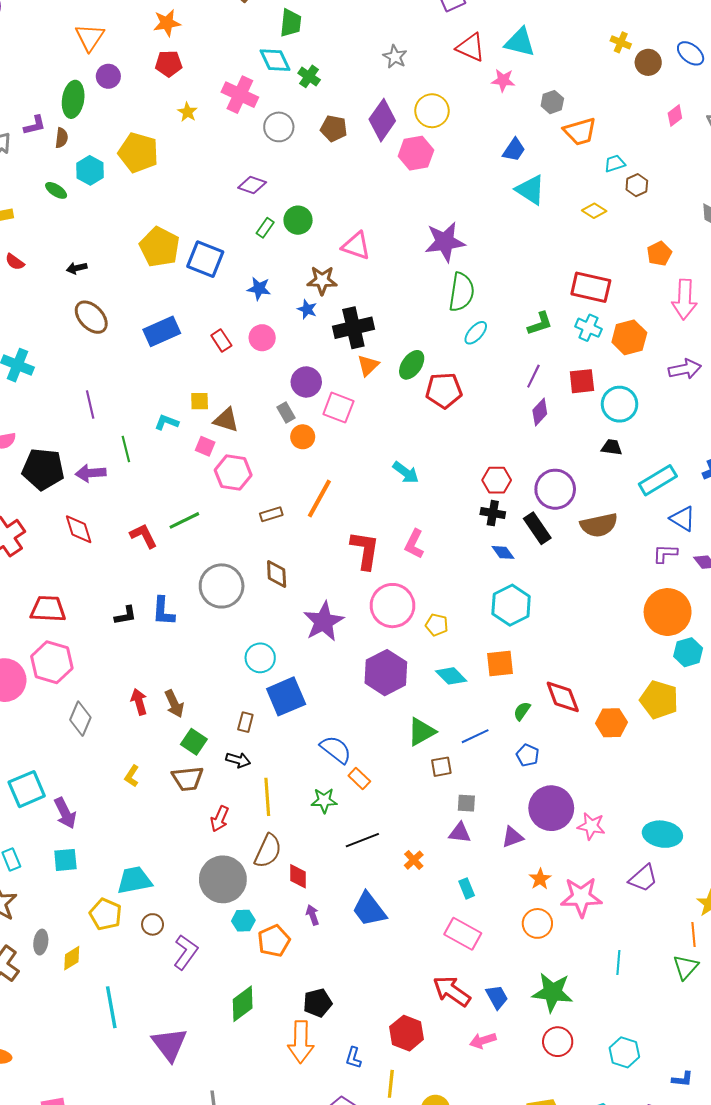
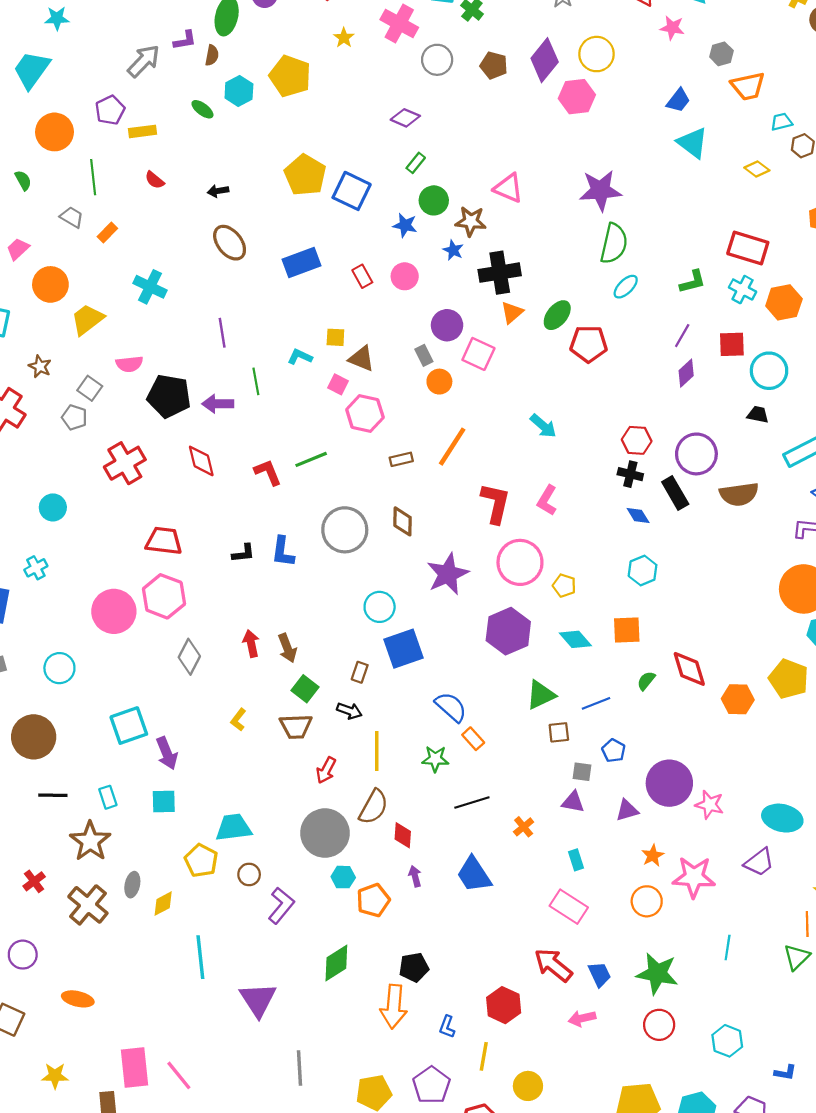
green circle: (298, 220) -> (434, 200), moved
cyan hexagon: (511, 605) -> (643, 571), size x0.7
blue pentagon: (528, 755) -> (614, 751), moved

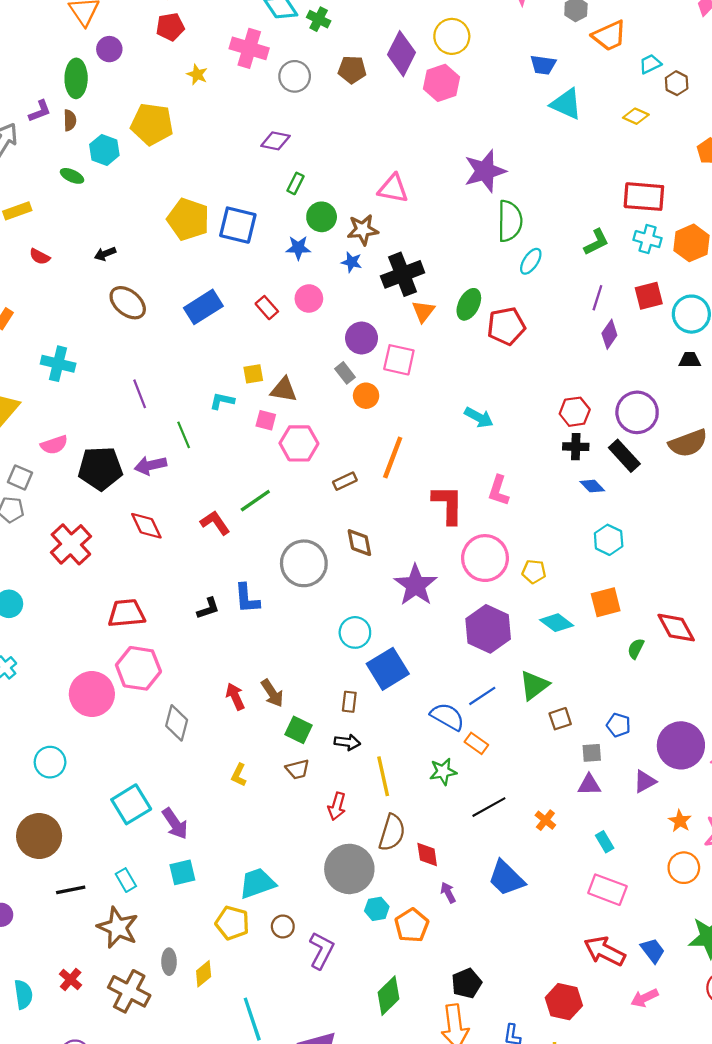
blue trapezoid: (678, 100) -> (543, 65), turned 72
blue line: (596, 703) -> (482, 696), moved
brown trapezoid: (296, 726) -> (297, 769), size x0.7

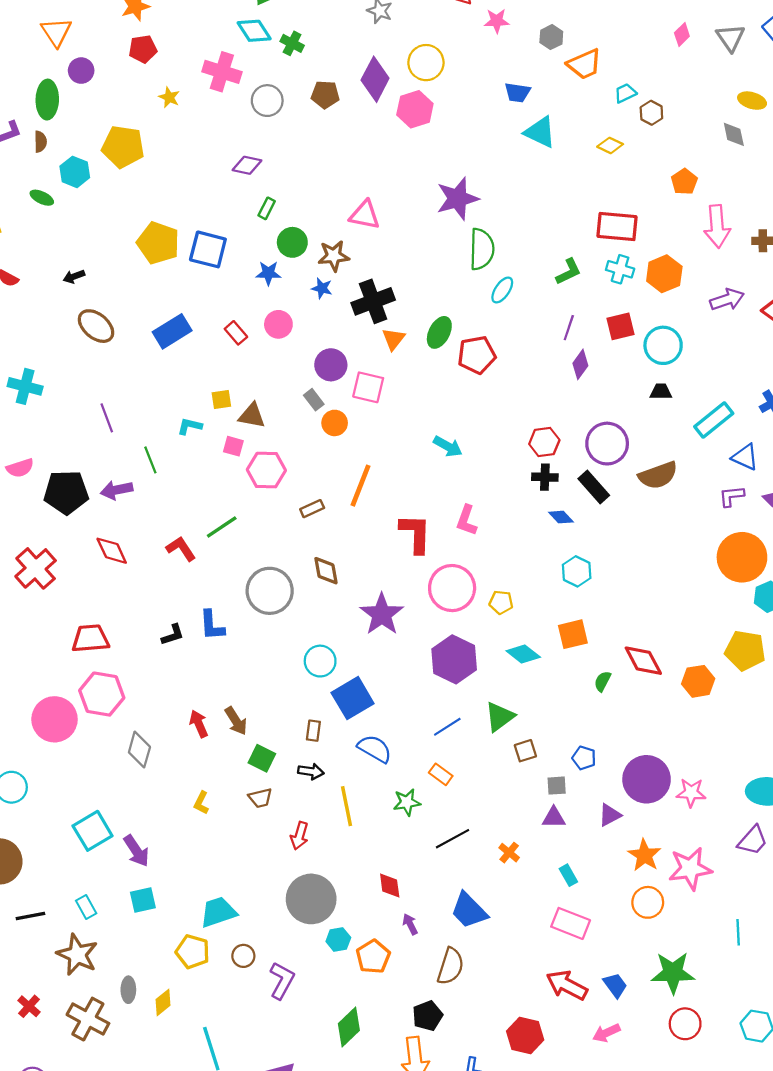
blue semicircle: (447, 717) -> (375, 749), moved
orange star: (680, 821) -> (644, 855), size x1.4
brown semicircle: (392, 833) -> (451, 966), moved

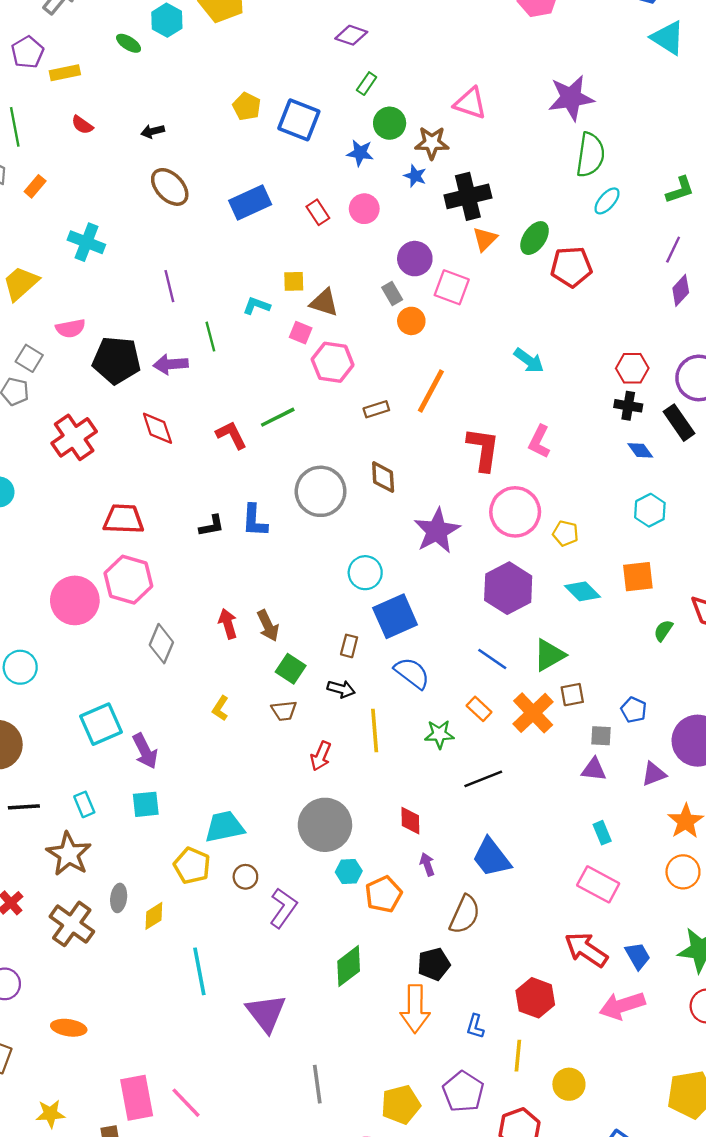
yellow pentagon: (158, 243) -> (247, 107), size x0.6
blue line: (447, 727) -> (492, 659), turned 60
orange cross: (509, 853) -> (533, 713), moved, size x1.8
pink arrow: (606, 1033) -> (622, 1006), size x1.5

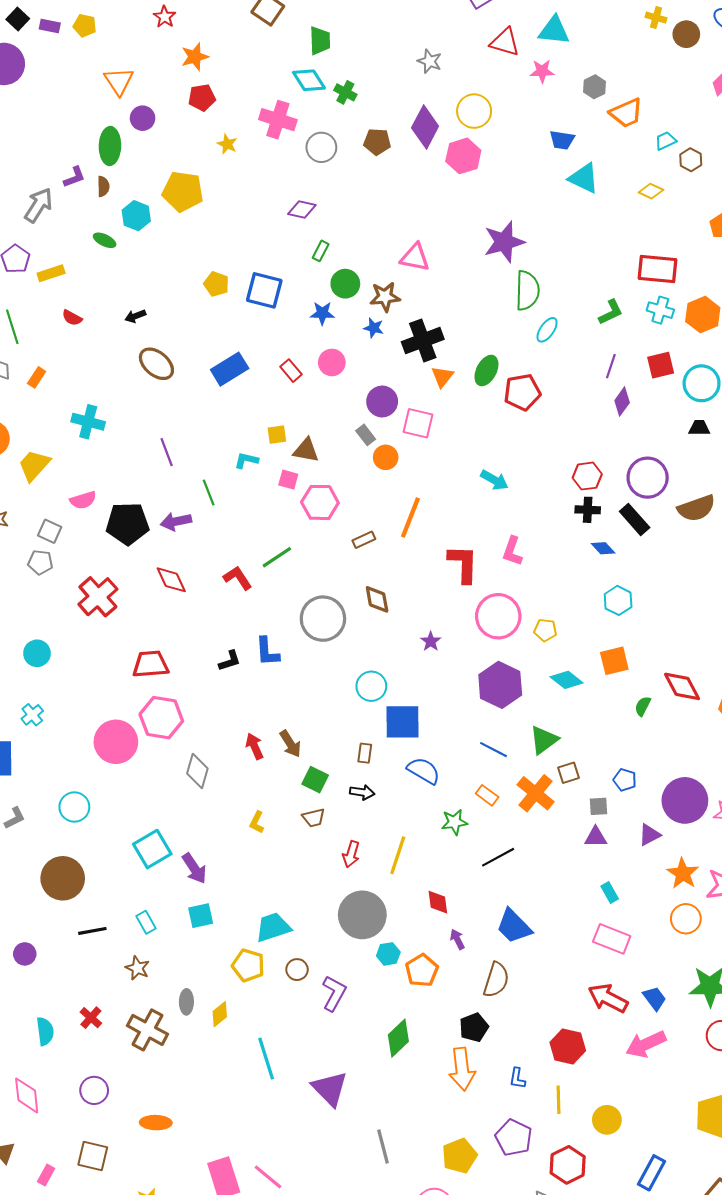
purple star: (437, 531) -> (431, 641), size x0.5
blue square: (395, 616) -> (402, 722), turned 30
yellow line: (375, 731) -> (398, 855), moved, turned 30
brown star: (69, 854) -> (137, 968), size x0.6

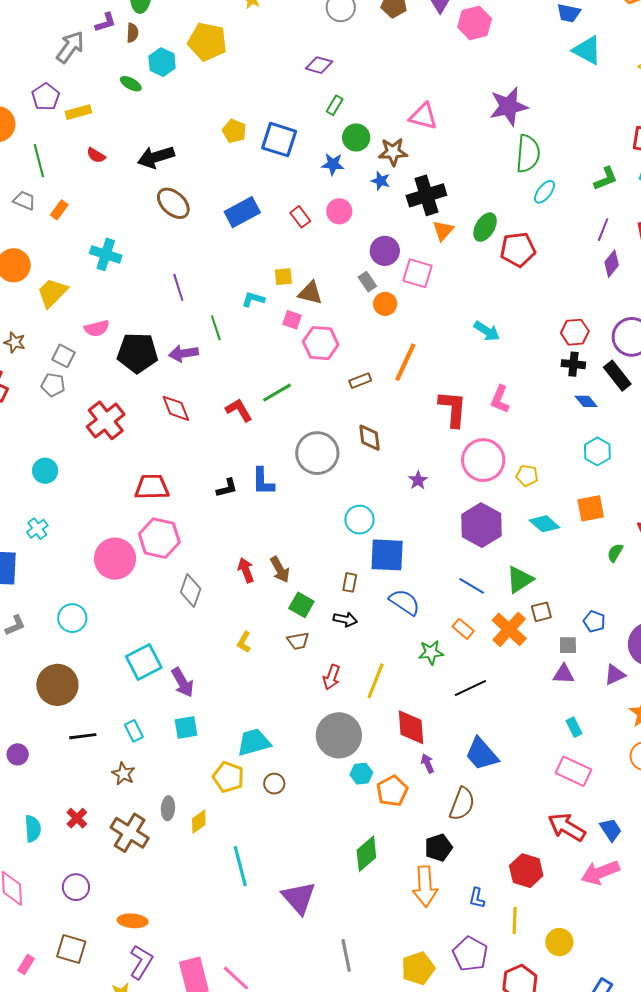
black arrow: (135, 316) -> (156, 157), size x1.8
red diamond: (438, 902) -> (411, 727), size x1.5
purple L-shape: (334, 993) -> (141, 962), moved

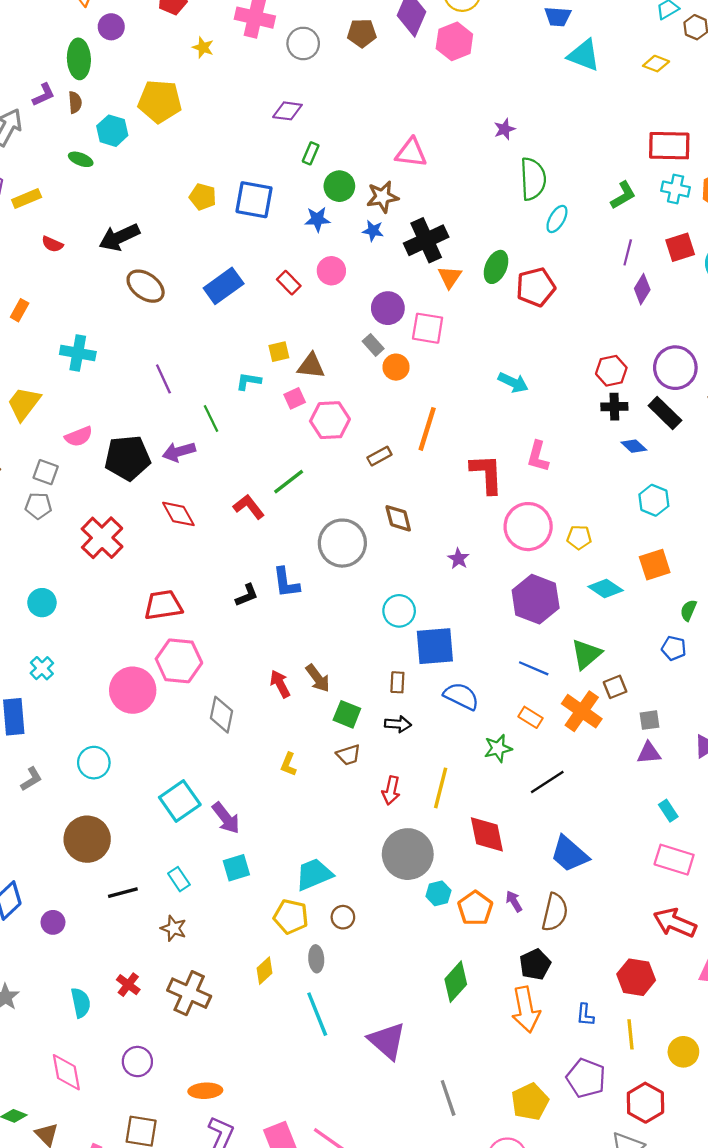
purple star: (509, 106) -> (504, 129), size x0.5
pink square: (292, 320) -> (295, 398), turned -36
blue pentagon: (594, 621) -> (674, 648), moved
purple arrow: (428, 763) -> (514, 901), moved
gray ellipse: (168, 808) -> (316, 959), moved

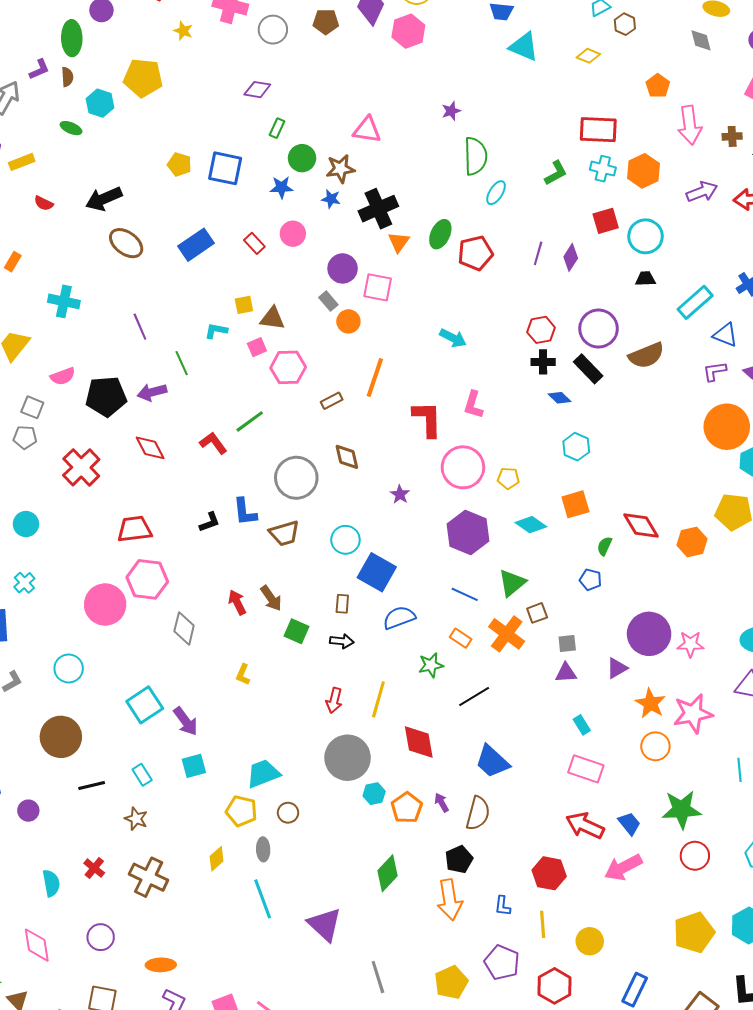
purple line: (628, 252) -> (538, 253), moved
blue square: (435, 646) -> (377, 572), turned 33
blue semicircle: (461, 696) -> (399, 618), turned -48
brown trapezoid: (348, 755) -> (284, 533), moved, size x1.4

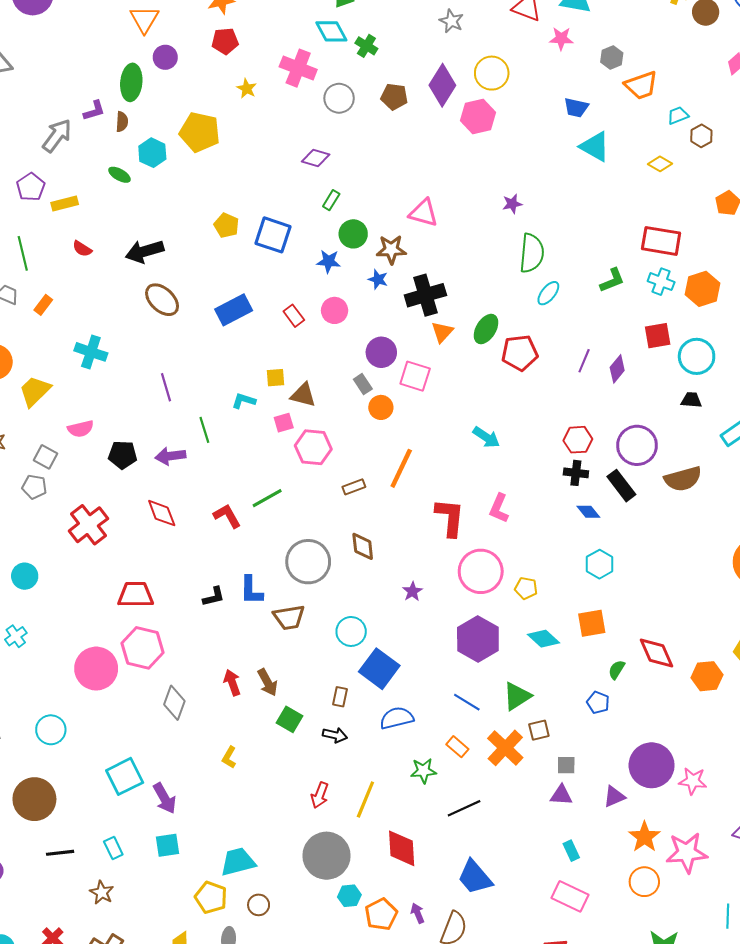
black pentagon: (106, 396) -> (123, 455), size x0.7

